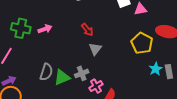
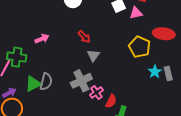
green cross: (21, 28) -> (17, 57), moved
gray cross: (82, 73) -> (81, 81), size x1.5
green triangle: (62, 77) -> (33, 84), moved

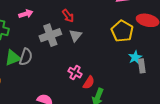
gray rectangle: (168, 73) -> (142, 66), moved
gray cross: (81, 81) -> (50, 35), moved
pink cross: (96, 92) -> (75, 73), turned -32

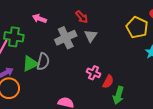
pink arrow: (26, 14) -> (39, 19), turned -136

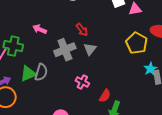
pink cross: (94, 73) -> (82, 82), moved

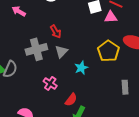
pink arrow: (40, 29) -> (19, 11), moved
cyan star: (150, 69) -> (81, 68), moved

